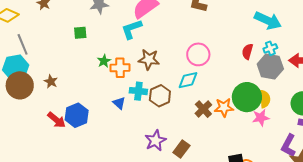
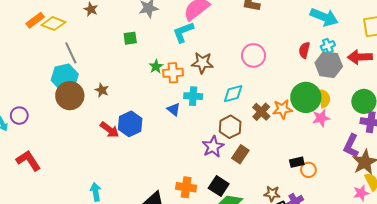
cyan diamond: (188, 80) -> (233, 94), moved
brown hexagon: (160, 96) -> (230, 127), moved

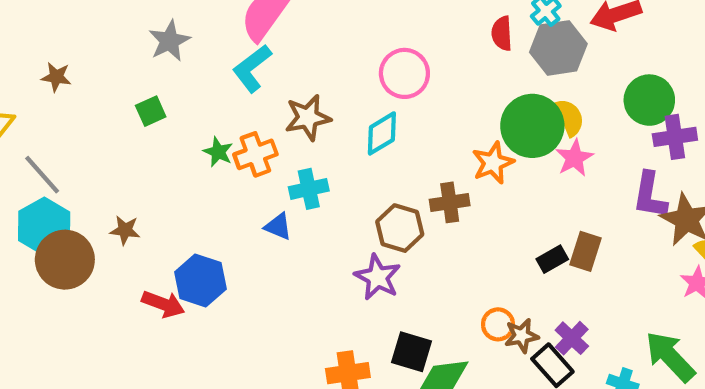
cyan diamond: (233, 94) -> (382, 133), moved
brown cross: (261, 112) -> (450, 202), moved, turned -36
brown rectangle: (240, 154) -> (586, 251), moved
orange circle: (308, 170) -> (498, 324), moved

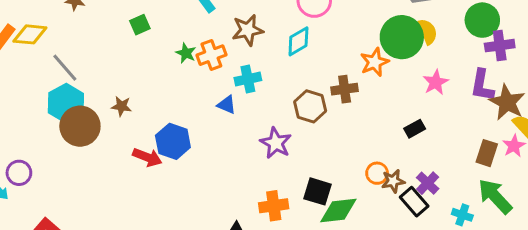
pink star: (574, 158) -> (436, 82), moved
brown rectangle: (586, 251) -> (487, 153), moved
purple star: (378, 277) -> (276, 143), moved

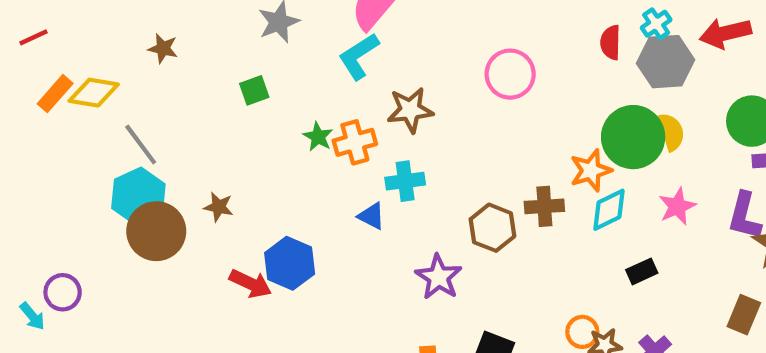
cyan diamond: (298, 41) -> (609, 210), moved

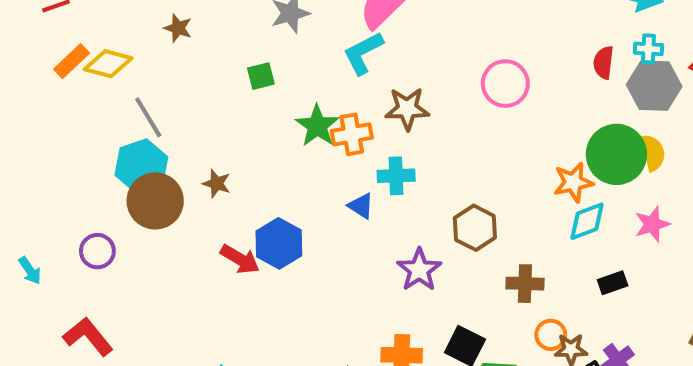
cyan cross: (656, 24) -> (648, 49), turned 32
green star: (318, 137) -> (317, 126), size x1.5
brown cross: (544, 206) -> (525, 284), moved
purple circle: (63, 292) -> (97, 251), moved

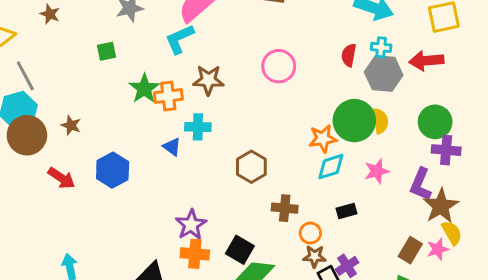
red arrow: (240, 259) -> (61, 178), moved
purple star: (419, 270) -> (191, 225), moved
orange circle: (551, 335) -> (310, 233), moved

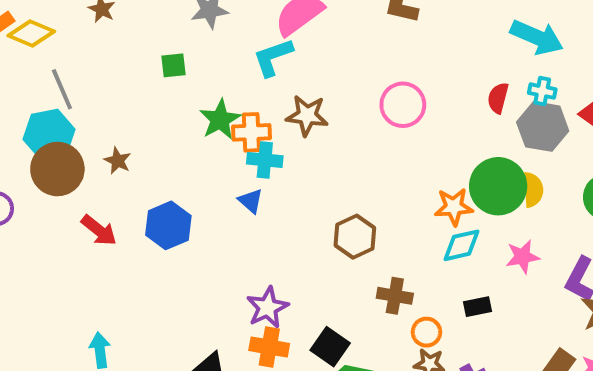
cyan cross: (198, 127) -> (265, 160), moved

